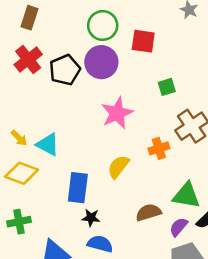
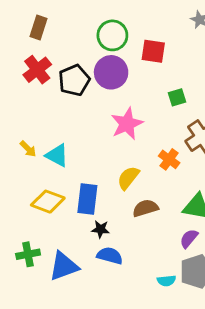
orange cross: (159, 148) -> (169, 159), turned -36
yellow diamond: (22, 173) -> (48, 202), moved
brown semicircle: (148, 212) -> (145, 208), moved
green cross: (19, 222) -> (28, 254), moved

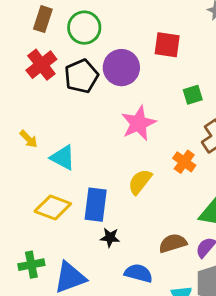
green circle: (112, 35) -> (84, 28), moved
yellow arrow: (28, 149) -> (29, 139), moved
brown semicircle: (145, 208) -> (173, 243), moved
blue semicircle: (110, 256) -> (138, 273), moved

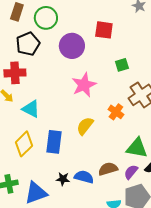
red cross: (41, 65) -> (15, 73), moved, turned 35
black pentagon: (81, 76) -> (28, 44), moved
yellow diamond: (53, 207) -> (24, 144), turned -65
black star: (110, 237) -> (63, 179), moved
blue semicircle: (138, 273) -> (84, 177), moved

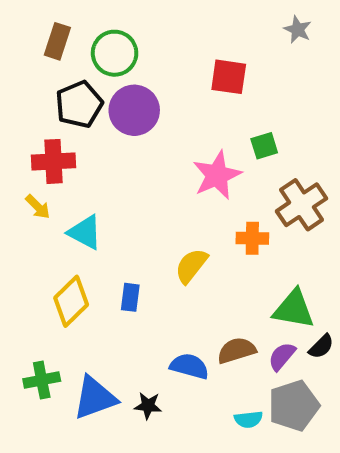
purple circle: (72, 46) -> (134, 110), moved
pink star: (84, 85) -> (217, 175), moved
orange cross: (116, 112) -> (252, 238), turned -35
blue rectangle: (54, 142) -> (130, 297), size x0.6
black star: (63, 179) -> (148, 406), moved

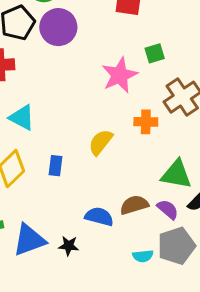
purple semicircle: (282, 356) -> (168, 209), turned 90

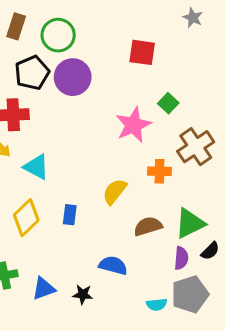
green square: (155, 53) -> (168, 103), turned -30
green triangle: (176, 174) -> (190, 223), turned -36
brown semicircle: (134, 205) -> (148, 226), moved
purple semicircle: (168, 209) -> (181, 258), turned 55
blue triangle: (29, 240) -> (44, 289), size x0.7

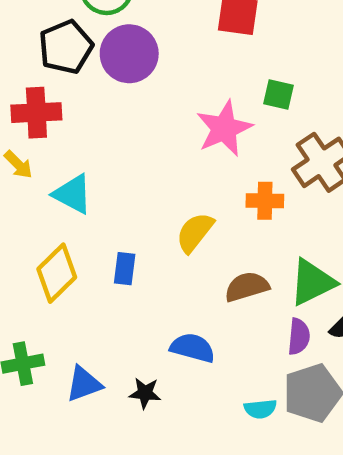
green square: (168, 103) -> (278, 94), turned -30

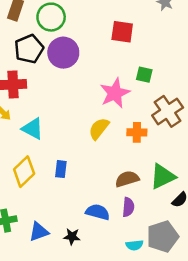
yellow semicircle: (195, 232) -> (99, 129), moved
purple semicircle: (299, 336) -> (128, 207), moved

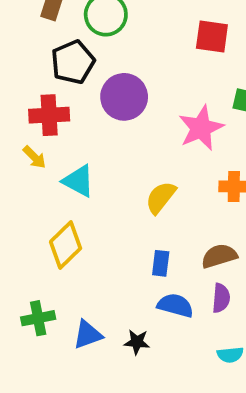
purple circle: (63, 53) -> (124, 97), moved
yellow semicircle: (99, 129) -> (161, 197), moved
blue rectangle: (61, 169) -> (161, 263), moved

